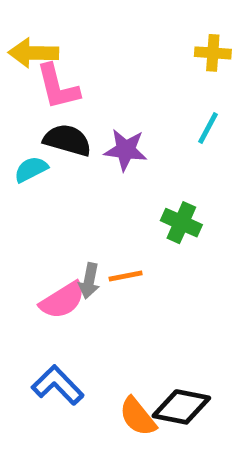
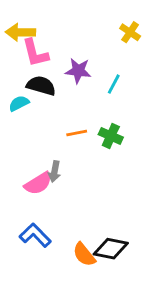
yellow cross: (213, 53) -> (130, 32), turned 30
cyan line: (208, 128) -> (114, 84), moved
purple star: (126, 150) -> (78, 71), moved
orange line: (126, 276) -> (77, 133), moved

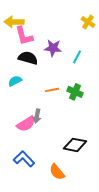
cyan semicircle: (19, 103) -> (15, 81), moved
black diamond: (111, 249) -> (75, 145), moved

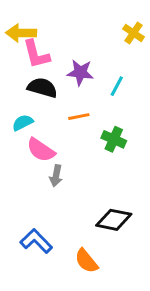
orange line: (52, 90) -> (79, 117), moved
pink semicircle: (26, 124) -> (41, 150), moved, turned 66

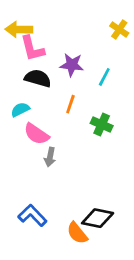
orange line: (79, 117) -> (70, 104), turned -60
black diamond: (114, 220) -> (98, 218), moved

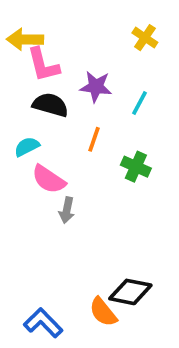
yellow cross: (119, 29) -> (145, 38), moved
blue L-shape: (32, 215) -> (43, 323), moved

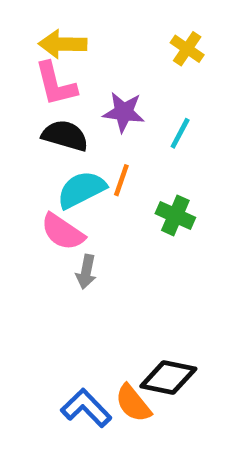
yellow arrow: (25, 39) -> (63, 44), moved
cyan semicircle: (27, 147) -> (81, 190), moved, size x1.5
blue L-shape: (43, 323) -> (86, 408), moved

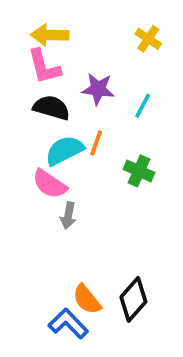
black diamond: (168, 377) -> (133, 299), turned -60
orange semicircle: (133, 403) -> (87, 299), moved

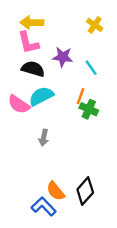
cyan line: (143, 106) -> (91, 68), turned -63
orange line: (96, 143) -> (80, 96), moved
pink semicircle: (50, 184) -> (19, 104), moved

